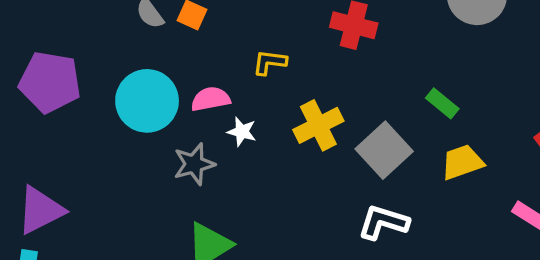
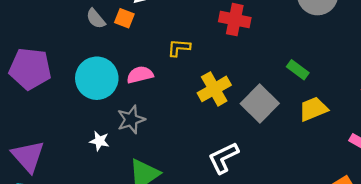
white star: (242, 132) -> (99, 141), moved
purple triangle: (40, 210) -> (28, 156), turned -42
white L-shape: (383, 222) -> (223, 158), moved, turned -40

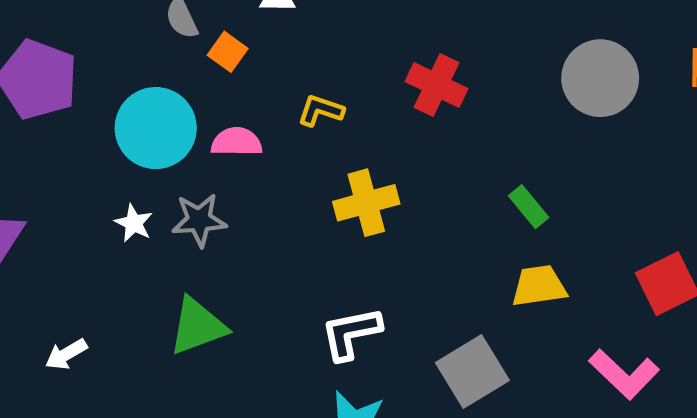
orange square: (124, 18) -> (228, 52), moved
gray square: (260, 104) -> (472, 372), moved
white star: (99, 141) -> (134, 223), moved

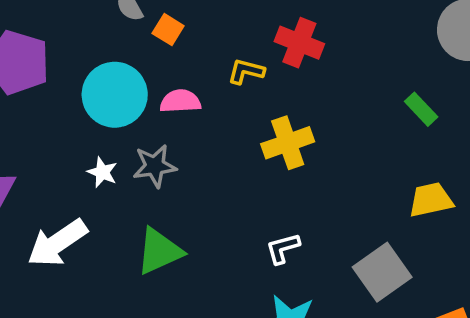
red cross: (437, 85) -> (299, 43), moved
green rectangle: (529, 207) -> (421, 109), moved
white L-shape: (351, 333) -> (283, 248), size x0.7
white arrow: (66, 354) -> (57, 243), moved, size x1.8

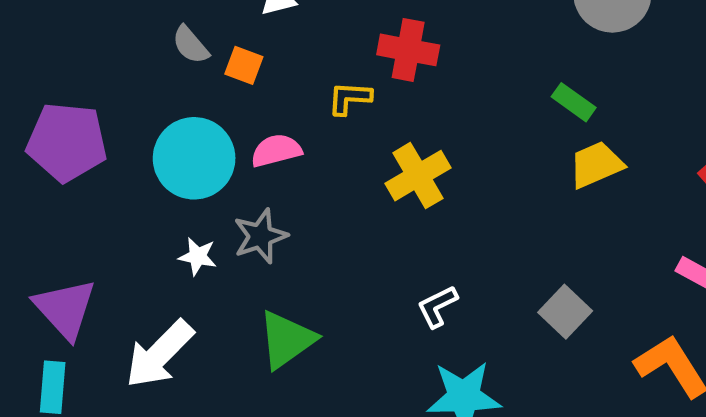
yellow trapezoid: (431, 200) -> (596, 165), moved
gray square: (382, 272) -> (565, 312), size x0.7

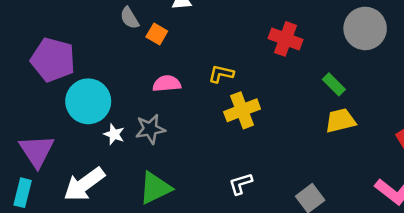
red cross: (408, 50) -> (285, 39), moved
yellow L-shape: (350, 98) -> (221, 74), moved
cyan circle: (194, 158) -> (88, 101), moved

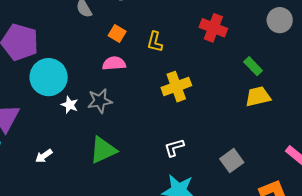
gray circle: (365, 28) -> (280, 20), size x0.7
orange square: (157, 34) -> (117, 33), moved
yellow L-shape: (221, 74) -> (155, 42), moved, turned -90
white arrow: (84, 184) -> (44, 156), moved, size x0.5

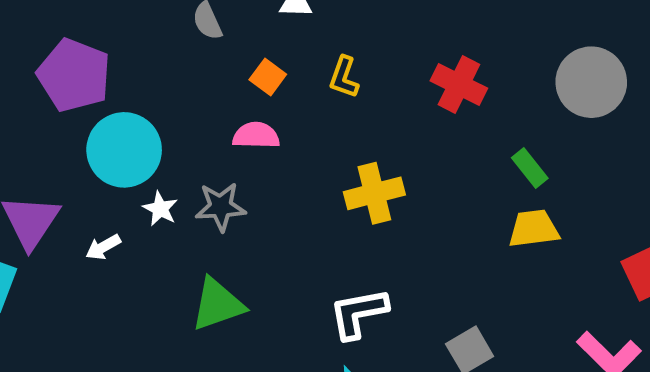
gray circle: (280, 20) -> (591, 82), size x1.4
yellow L-shape: (155, 42) -> (344, 77), moved
white L-shape: (174, 148) -> (358, 313), size x1.5
white arrow: (44, 156) -> (103, 247), moved

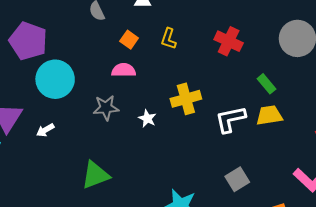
white star: (160, 209) -> (147, 118), moved
green triangle: (218, 304) -> (95, 175), moved
white L-shape: (358, 313) -> (230, 119), moved

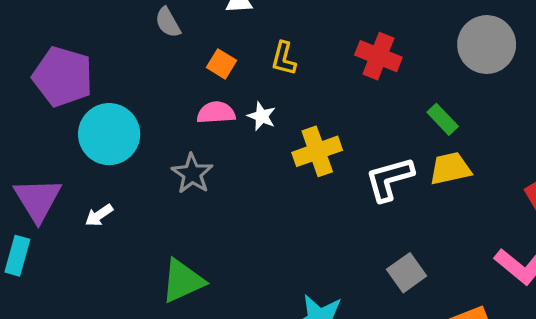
gray star: (106, 108) -> (192, 174), turned -30
white star: (147, 118) -> (262, 116), moved

